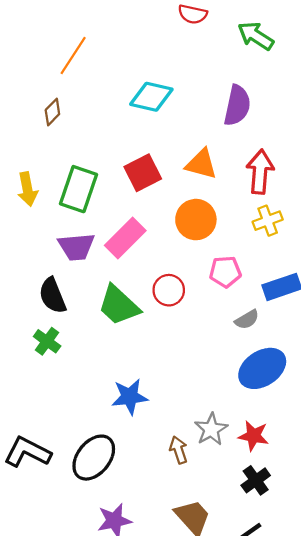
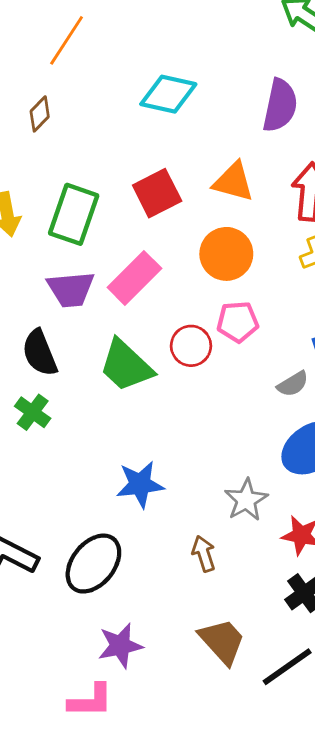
pink pentagon: (225, 272) -> (238, 322), moved
gray star: (211, 429) -> (246, 500), moved

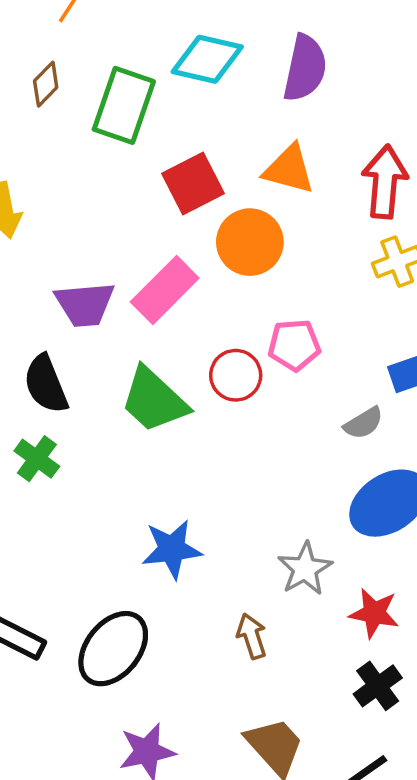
purple semicircle: (280, 105) -> (305, 68), moved
green rectangle: (74, 214) -> (124, 105), moved
orange circle: (226, 254) -> (250, 242), moved

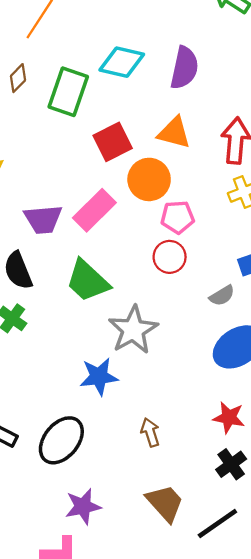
pink pentagon: (294, 345) -> (178, 217), moved
red circle: (236, 375) -> (170, 257), moved
gray star: (305, 569) -> (133, 330), moved, size x1.4

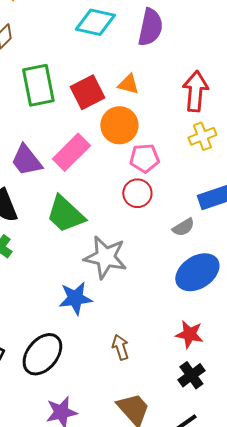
green rectangle: (68, 92) -> (38, 85), moved, turned -30
orange triangle: (174, 133) -> (128, 84), moved, size x0.7
purple trapezoid: (43, 219) -> (26, 160), turned 57
gray star: (133, 330) -> (105, 257), turned -30

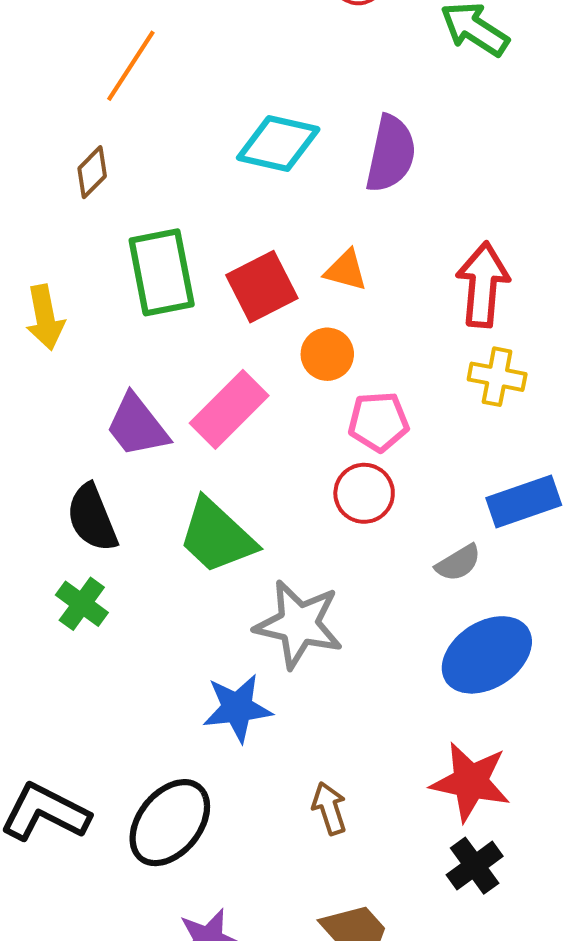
orange circle: (119, 125) -> (327, 354), size x0.7
yellow cross: (202, 136) -> (497, 377), turned 32
red star: (189, 334) -> (470, 782), size x1.4

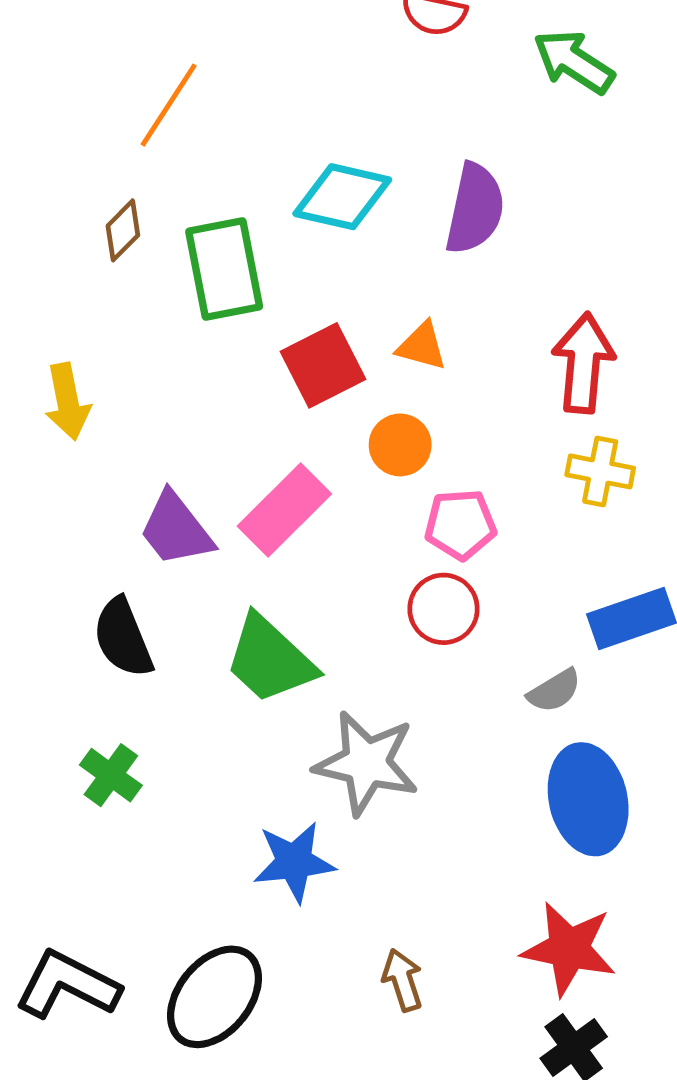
green rectangle: (162, 272) -> (224, 269), moved
green cross: (82, 604) -> (111, 775), moved
blue ellipse: (487, 655) -> (588, 799), turned -70

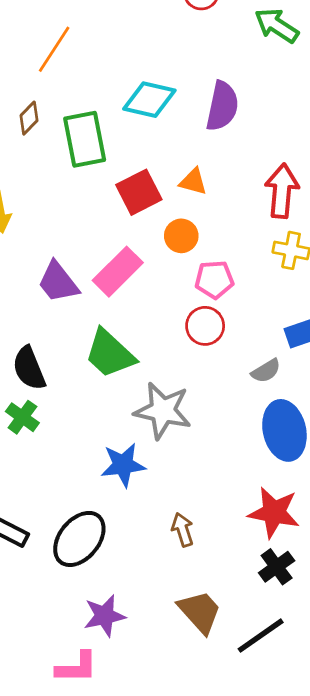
black semicircle: (123, 638) -> (29, 368), moved

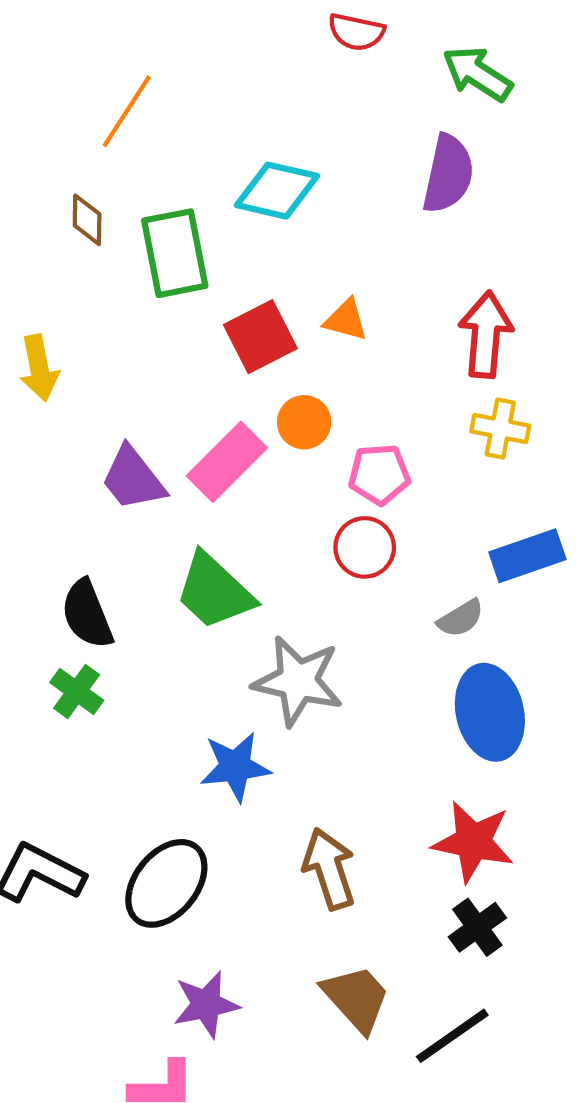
purple semicircle: (222, 106) -> (448, 174), moved
brown diamond: (29, 118) -> (87, 220), turned -44
orange circle: (181, 236) -> (304, 422), moved
brown arrow: (183, 530) -> (329, 869), size x1.5

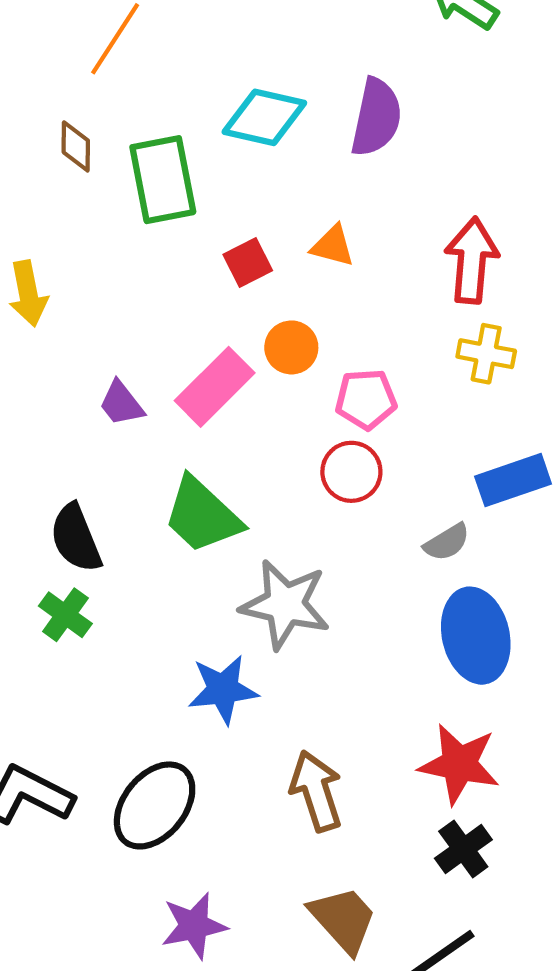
purple semicircle: (448, 174) -> (376, 117), moved
red square: (260, 337) -> (248, 262), size x0.7
purple trapezoid: (133, 479) -> (121, 403), size x0.7

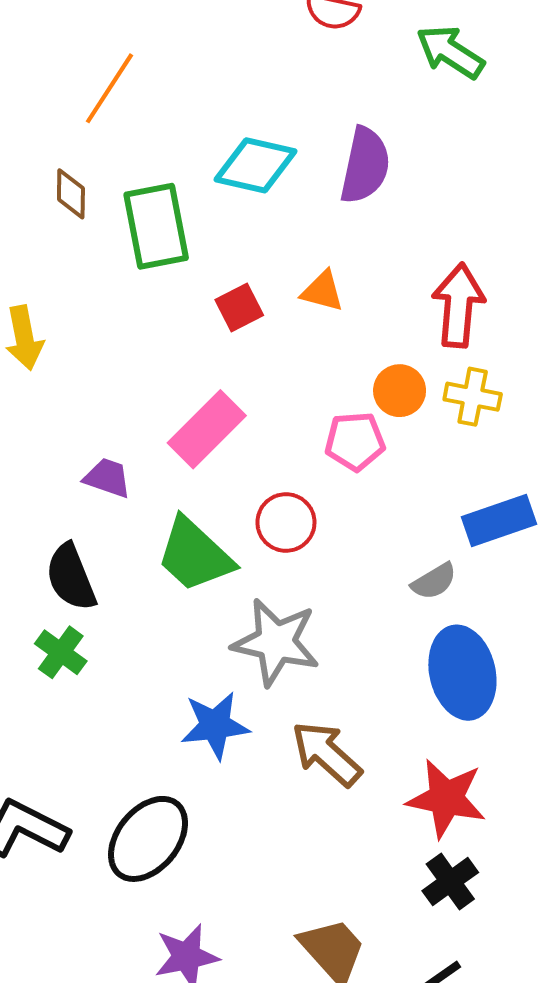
orange circle: (291, 347) -> (400, 391), moved
purple trapezoid: (121, 403) -> (107, 478), moved, turned 147
red circle: (351, 472) -> (286, 522), moved
brown arrow: (316, 791) -> (327, 754), moved, turned -30

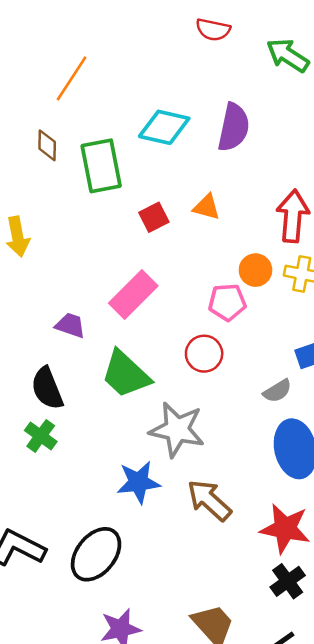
red circle: (286, 522) -> (204, 354), moved

